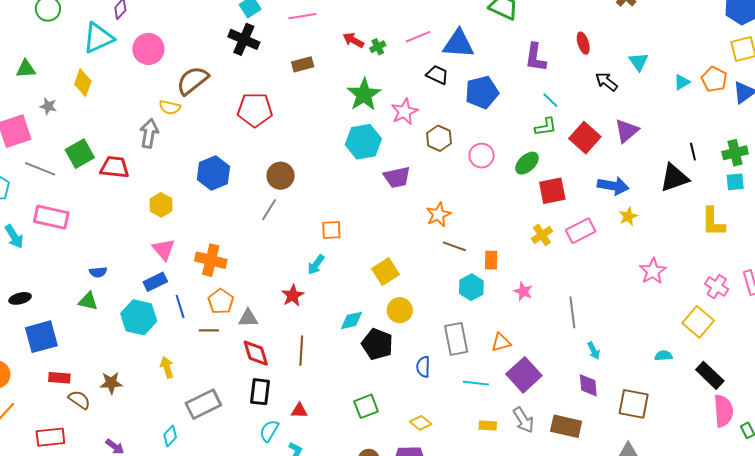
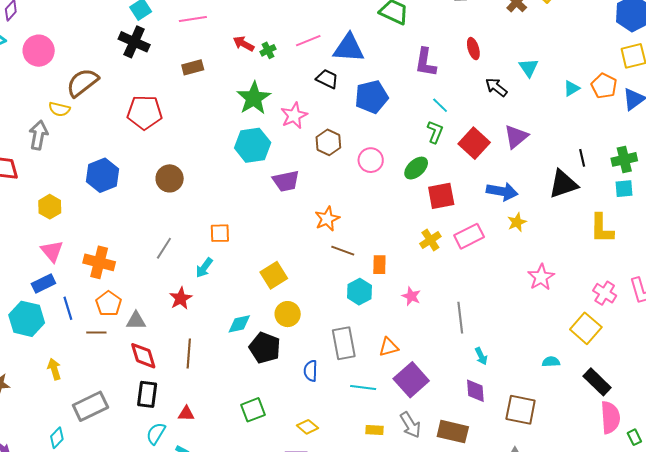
green L-shape: (546, 127) -> (435, 132), turned -60
gray line: (269, 210) -> (164, 248), moved

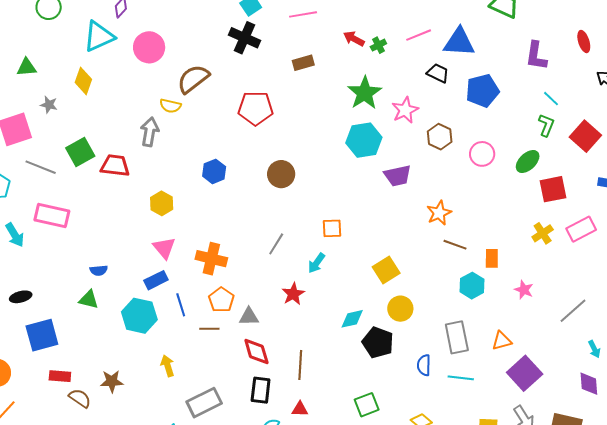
blue hexagon: (102, 175) -> (214, 171), size x0.7
gray line: (460, 318) -> (573, 311), turned 56
brown line: (189, 354) -> (300, 365), moved
cyan line: (363, 388) -> (461, 378), moved

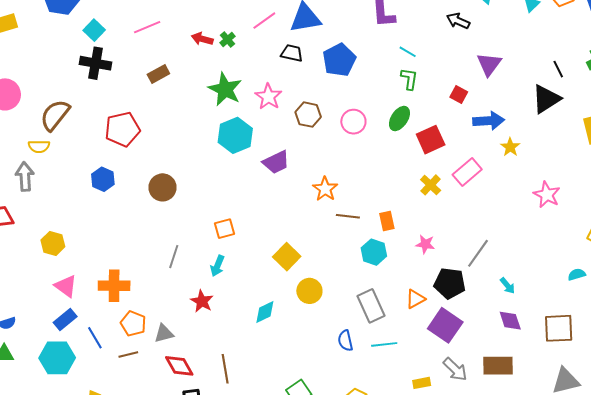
red square: (585, 136) -> (459, 94), moved, size x0.6
blue hexagon: (214, 171) -> (103, 179), moved
black pentagon: (378, 343) -> (450, 283), moved

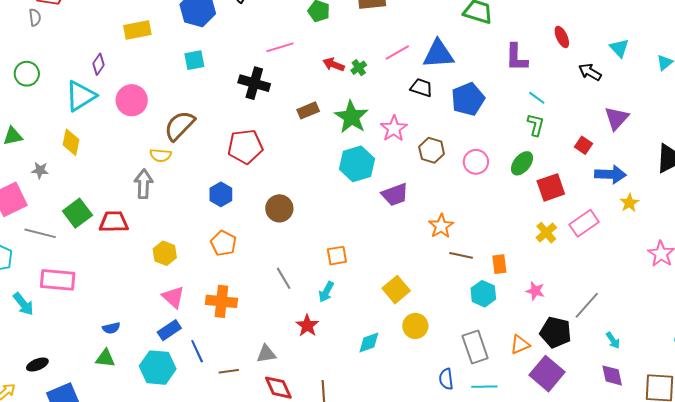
cyan square: (94, 30) -> (194, 60), moved, turned 30
black cross: (95, 63) -> (254, 83), moved
brown rectangle: (158, 74) -> (308, 110), moved
gray line: (174, 257) -> (284, 278), turned -55
orange pentagon: (133, 324) -> (223, 243), moved

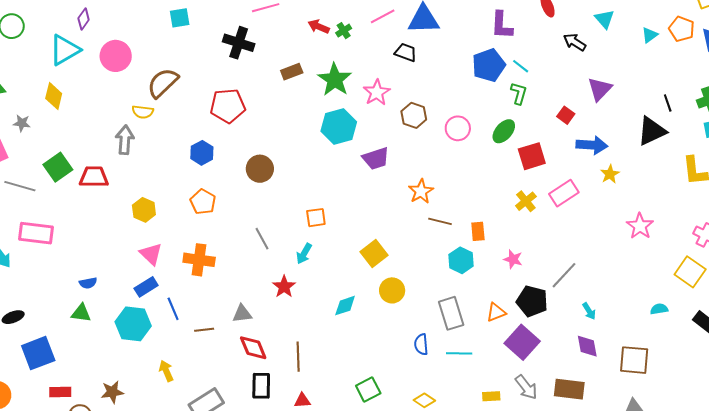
blue pentagon: (468, 99) -> (489, 65), moved

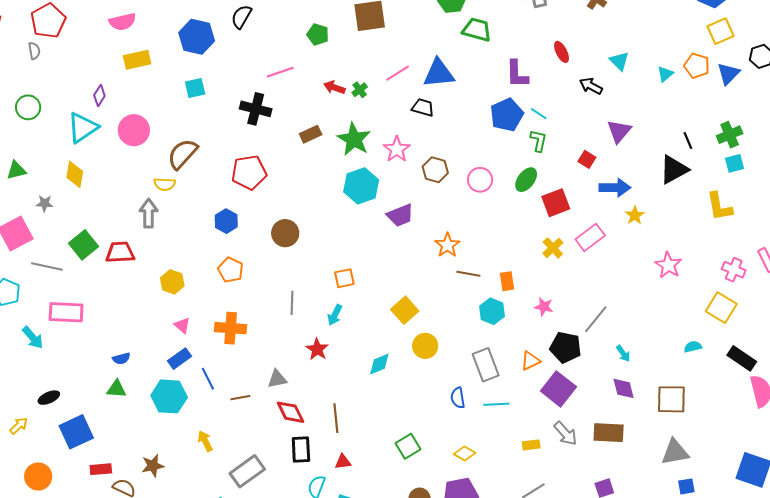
gray line: (262, 239) -> (292, 303), turned 35
pink triangle: (151, 254) -> (182, 325), size x0.7

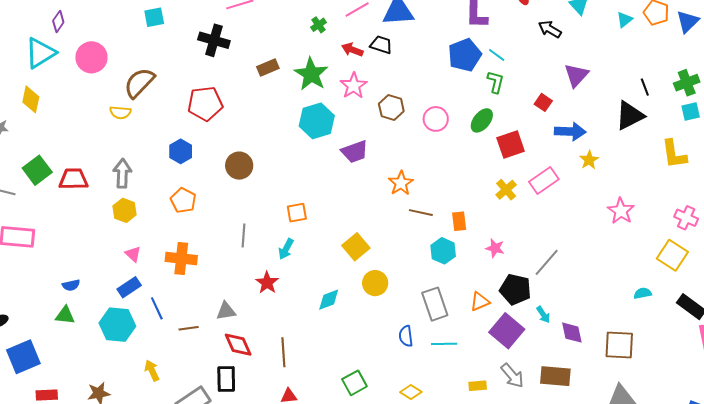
red arrow: (334, 87) -> (352, 50), moved
gray arrow: (149, 213) -> (122, 173), moved
cyan arrow: (623, 353) -> (543, 315), moved
black rectangle: (301, 450) -> (226, 379), moved

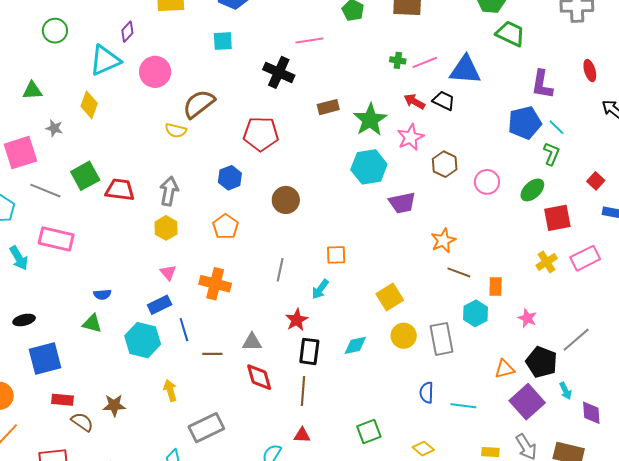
green cross: (319, 25) -> (398, 60), moved, turned 35
gray rectangle: (435, 304) -> (441, 339), moved
black rectangle: (226, 379) -> (309, 351), moved

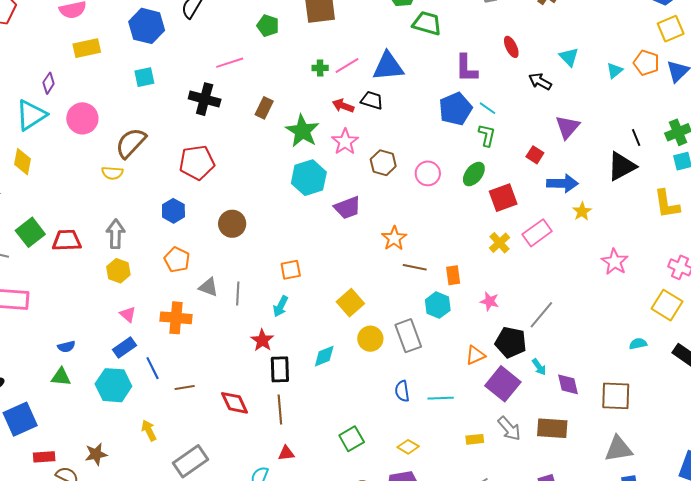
brown rectangle: (328, 107) -> (264, 108), moved, turned -40
gray triangle: (252, 342) -> (208, 287), moved, turned 30

